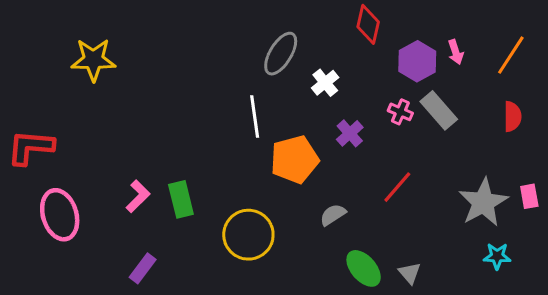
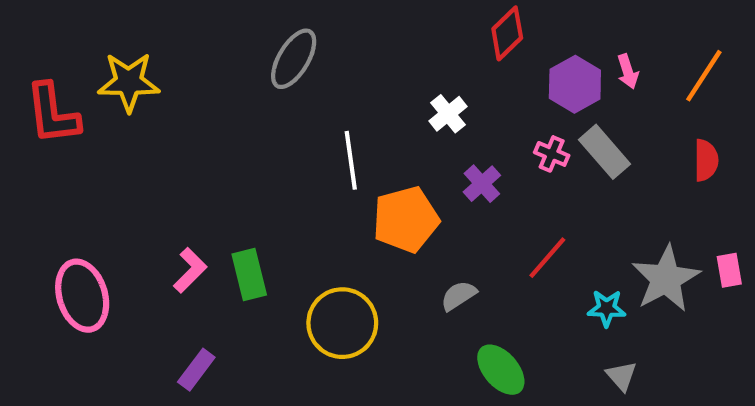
red diamond: (368, 24) -> (507, 33), turned 33
gray ellipse: (281, 54) -> (294, 59), moved
red L-shape: (30, 147) -> (53, 114), moved, turned -102
cyan star: (497, 256) -> (607, 308), moved
gray triangle: (410, 273) -> (621, 376), moved

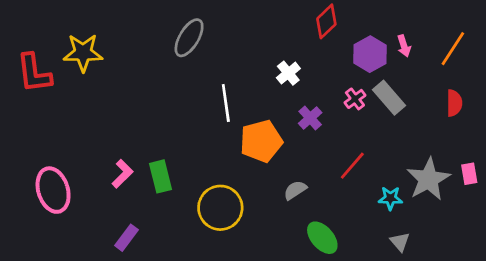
pink cross: (552, 154) -> (355, 99), turned 30

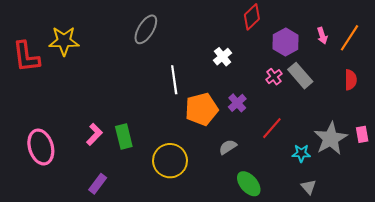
pink arrow: (404, 46) -> (322, 36), moved
purple cross: (310, 118) -> (237, 103), moved

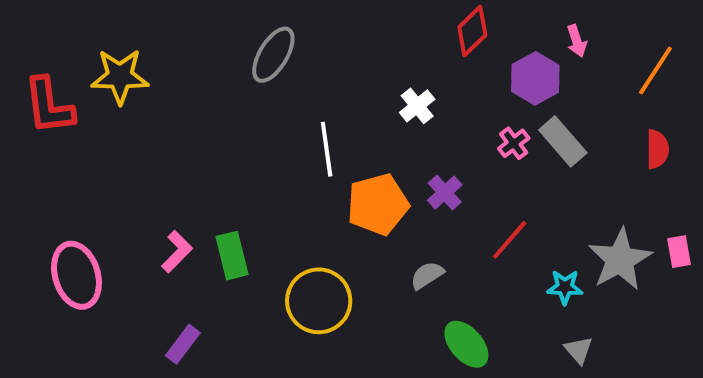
pink arrow: (322, 36) -> (577, 41), moved

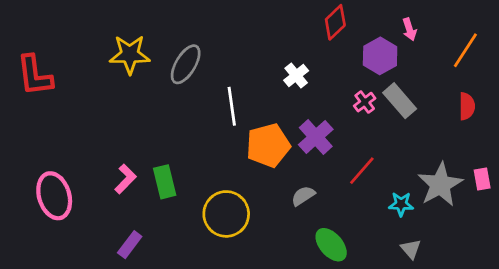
gray ellipse: (273, 55) -> (186, 64), moved
yellow star: (120, 76) -> (130, 54), moved
purple cross: (445, 193) -> (316, 137), size x1.4

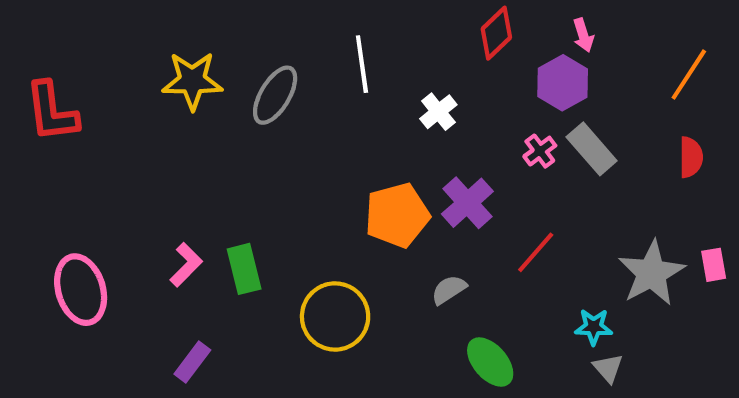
pink arrow: (409, 29) -> (583, 35), moved
white line: (232, 106) -> (362, 64), moved
cyan star: (401, 204) -> (594, 327), moved

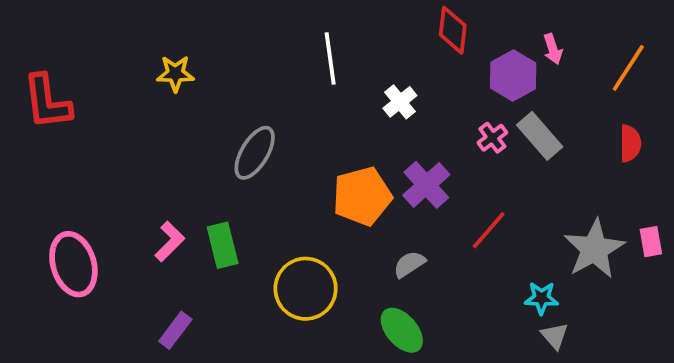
red diamond: (496, 33) -> (453, 30), turned -39
pink arrow: (583, 35) -> (553, 49), moved
yellow star: (192, 81) -> (175, 74), size x0.7
gray ellipse: (275, 95) -> (255, 153), moved
green ellipse: (490, 362) -> (402, 330), moved

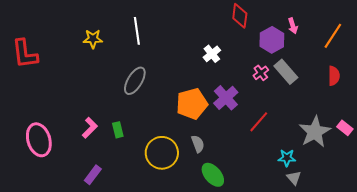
white line: (330, 58) -> (137, 31), moved
pink rectangle: (651, 242) -> (345, 128), turned -42
green rectangle: (223, 245) -> (118, 130), size x0.7
gray semicircle: (409, 264) -> (198, 144), moved, turned 102

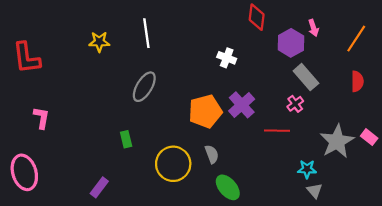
white cross: (212, 54) -> (227, 58), turned -30
pink cross: (261, 73) -> (295, 104), moved
red line: (259, 122) -> (277, 131), turned 50
pink L-shape: (90, 128) -> (41, 118), moved, turned -35
pink ellipse: (39, 140) -> (24, 172), moved

